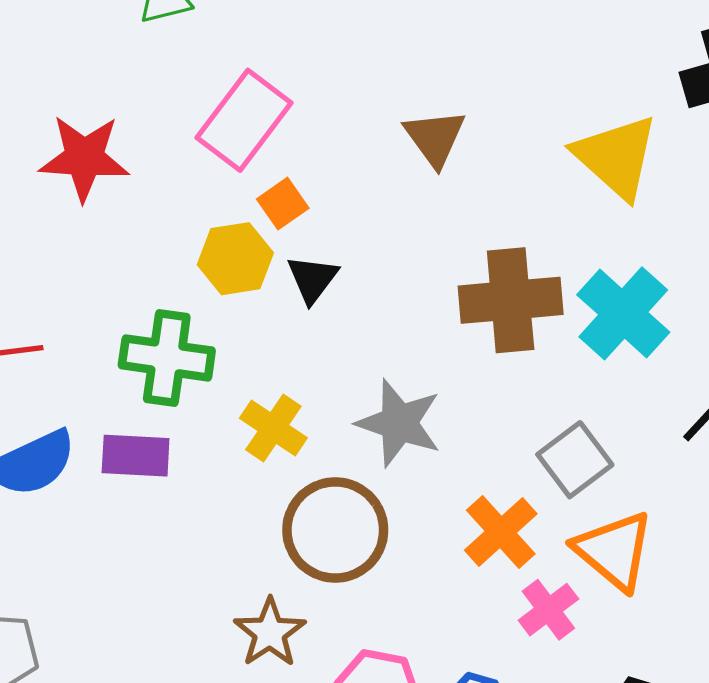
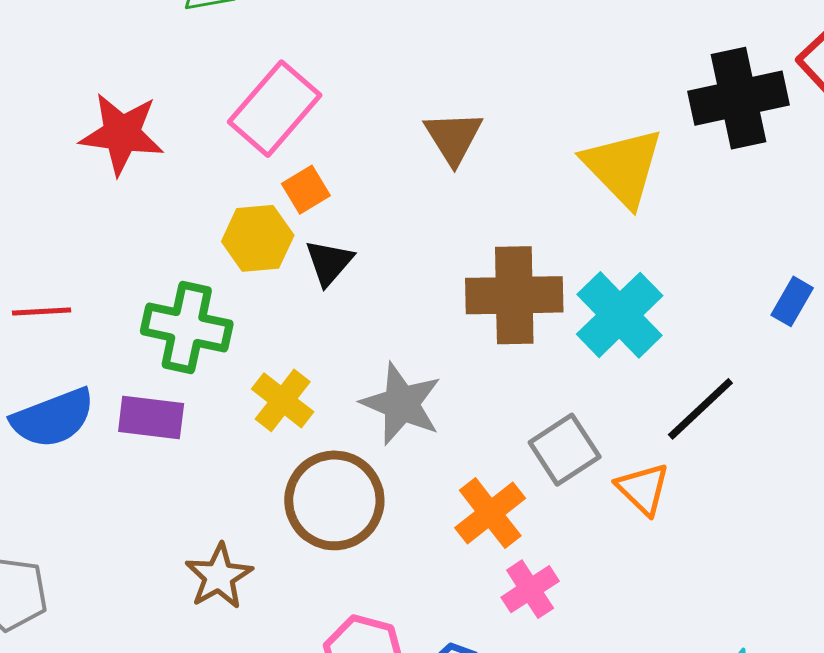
orange triangle: (614, 551) -> (643, 489), moved, size x0.7
brown star: (270, 633) -> (219, 576), moved

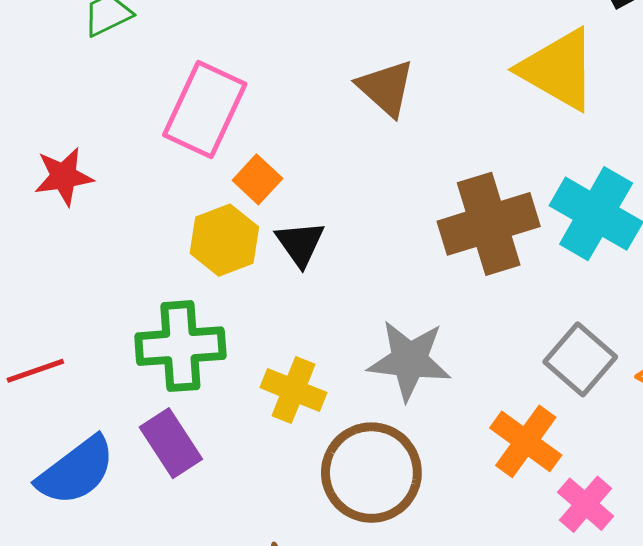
red star: (122, 134) -> (64, 176), size x0.7
purple rectangle: (151, 417) -> (171, 443), turned 66

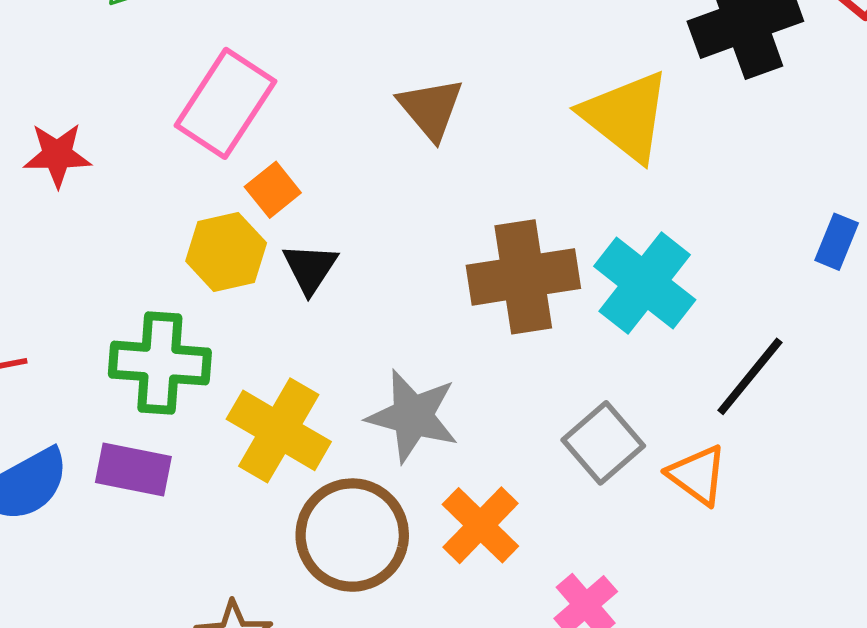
yellow cross: (294, 390) -> (279, 430), size x1.4
orange cross: (526, 441) -> (480, 525), moved
purple rectangle: (171, 443) -> (133, 470), turned -54

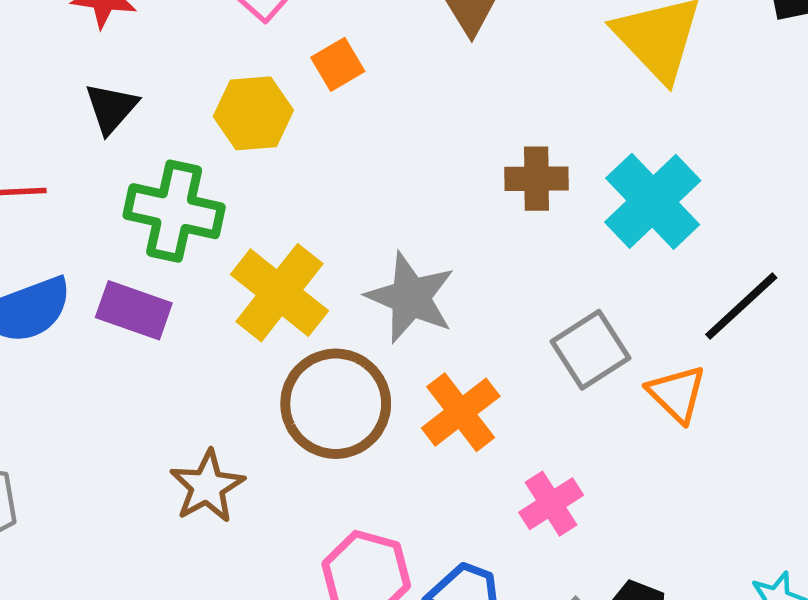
orange square: (273, 190) -> (338, 64), moved
black triangle: (310, 268) -> (111, 108), moved
brown cross: (523, 277) -> (536, 179), size x0.6

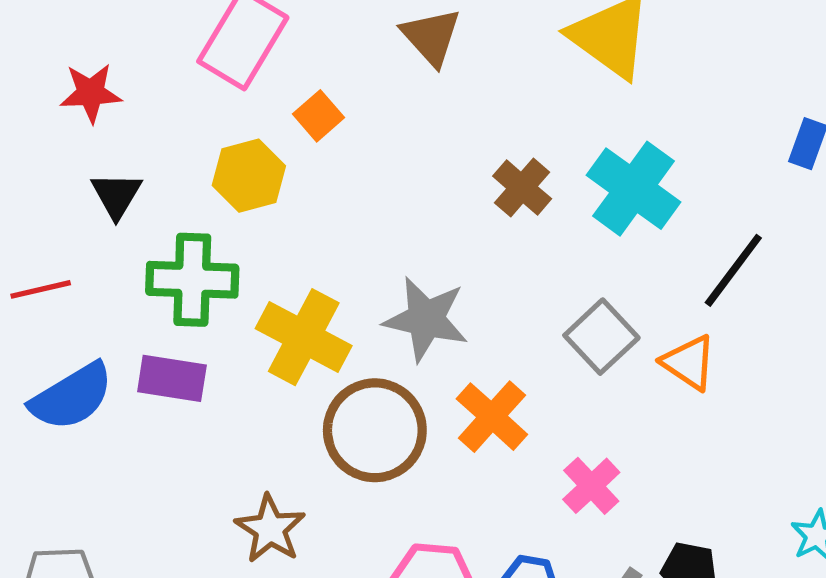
brown cross: (536, 179) -> (522, 187), turned -38

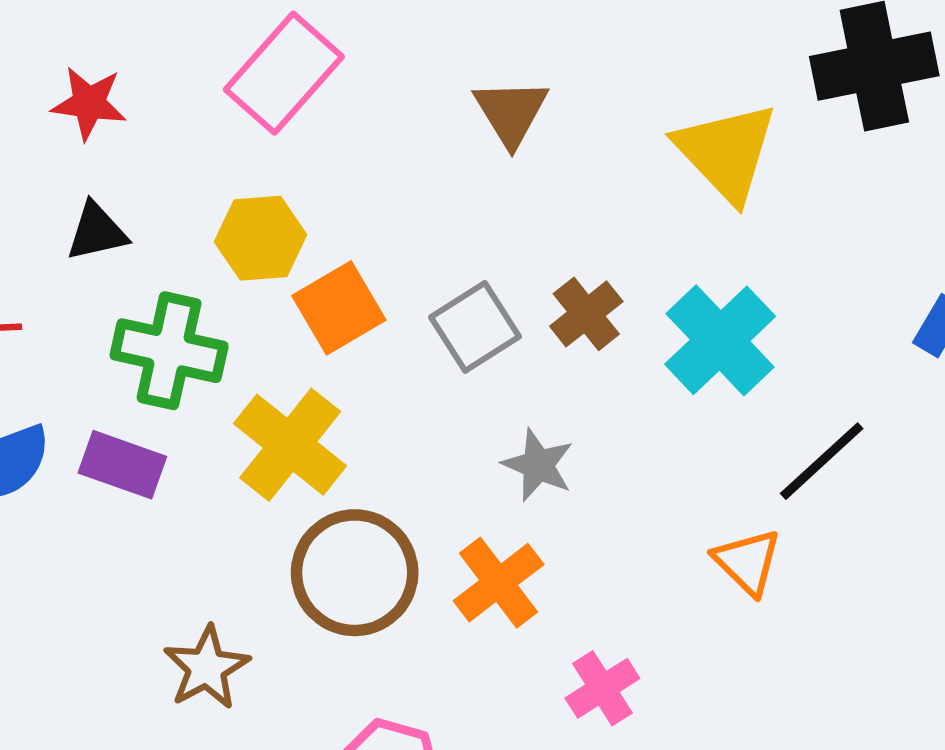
orange square: (319, 116) -> (339, 308), moved, size x1.5
black triangle: (116, 195) -> (97, 232), turned 36
gray star: (426, 319) -> (538, 465), moved, size x0.7
gray square: (601, 337) -> (475, 327), moved

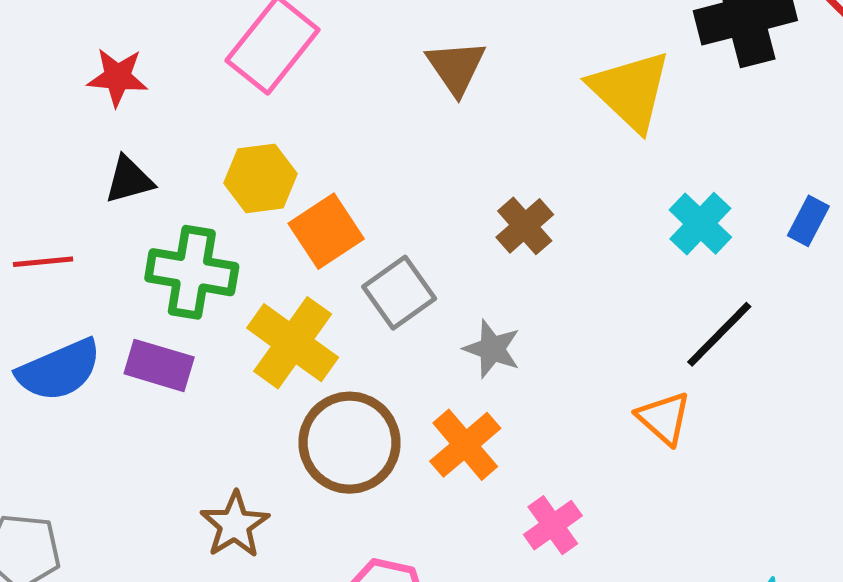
gray square: (475, 327) -> (399, 293), moved
cyan cross: (720, 340) -> (700, 224), moved, size x0.7

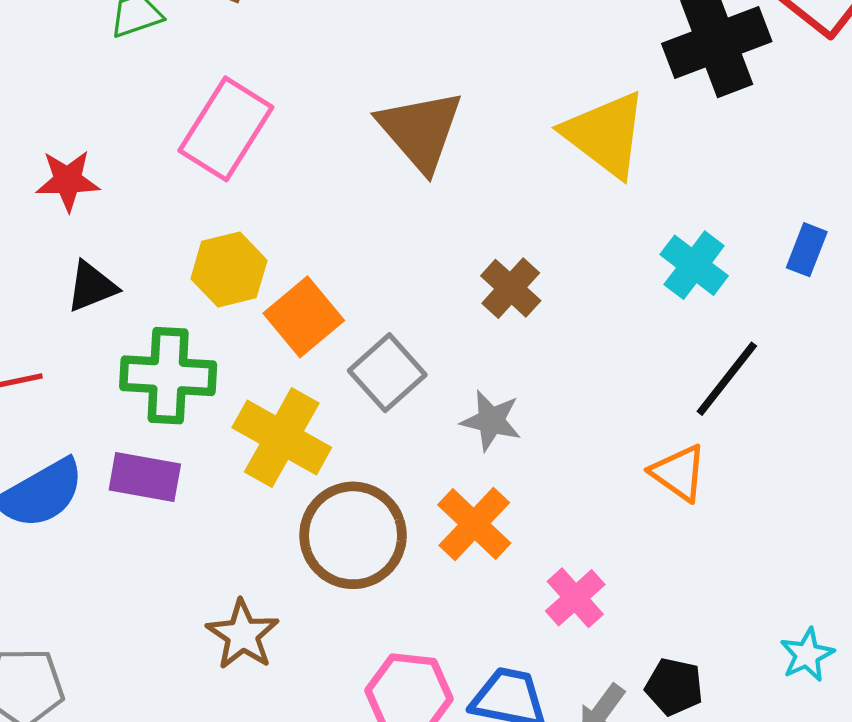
brown triangle: (456, 67) -> (420, 130), size x1.4

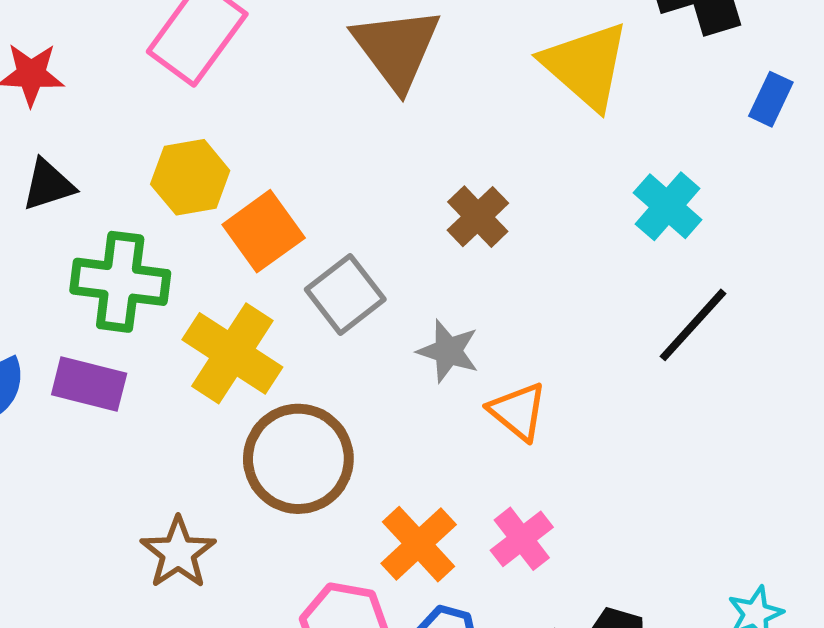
blue rectangle: (807, 250) -> (771, 99), moved
orange triangle: (679, 473) -> (518, 411), moved
orange cross: (474, 524) -> (419, 544), moved

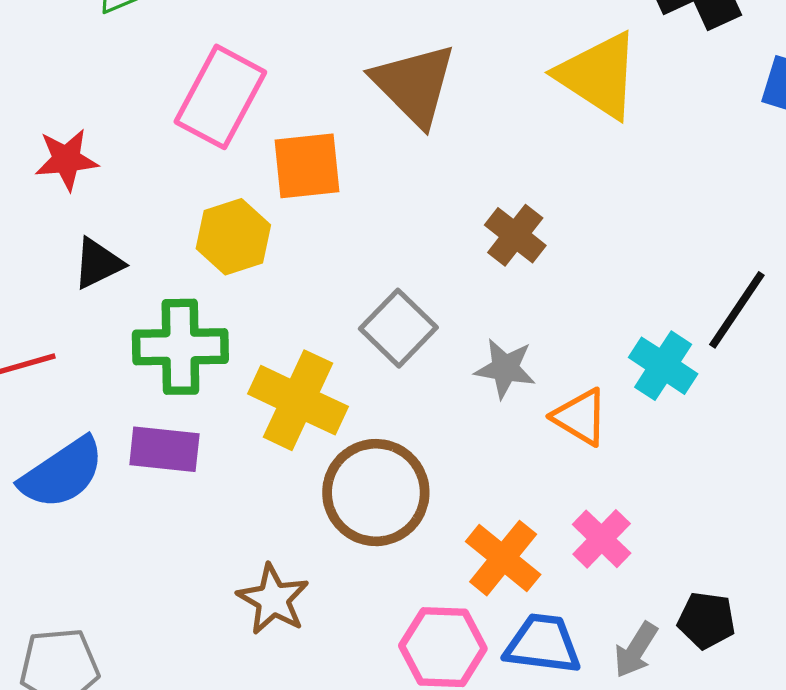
cyan cross: (668, 206) -> (663, 366), moved
orange square: (264, 231) -> (307, 166), moved, turned 38

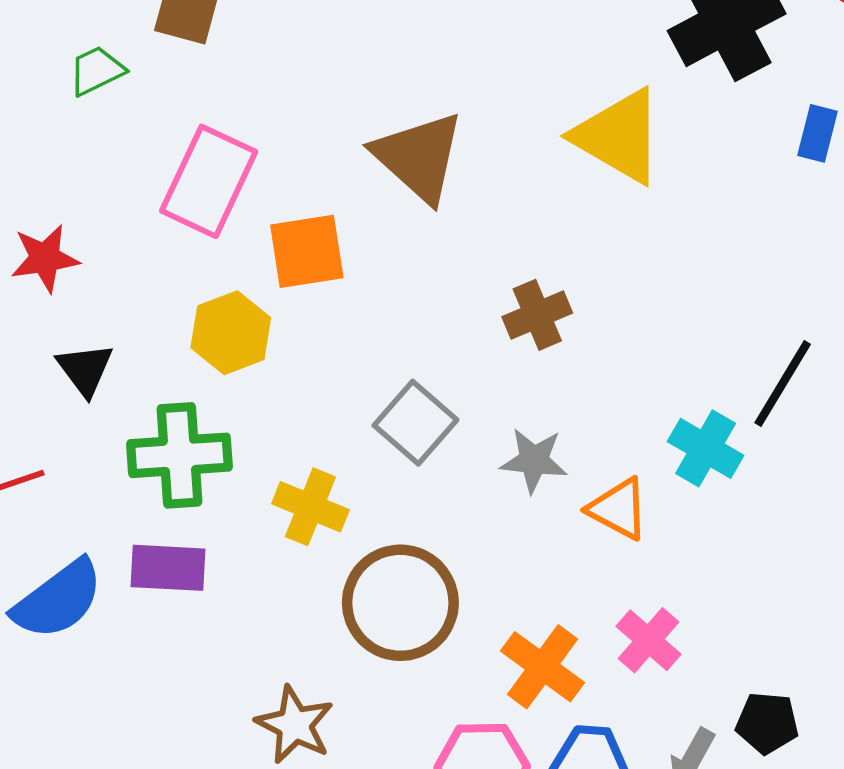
brown cross: (515, 235) -> (537, 315), turned 32
black triangle: (98, 263) -> (85, 369), turned -38
yellow cross: (298, 400) -> (310, 507), size x0.7

